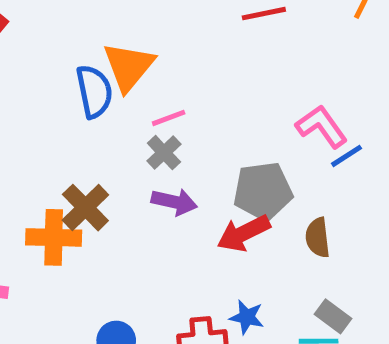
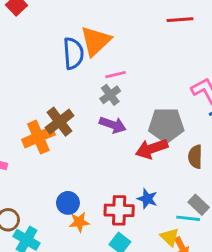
orange cross: (54, 237) -> (38, 137), turned -32

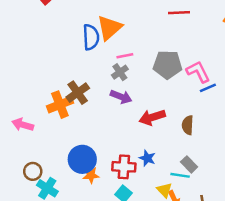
gray pentagon: (166, 125) -> (167, 65), moved
blue circle: (68, 203) -> (82, 159), size x1.5

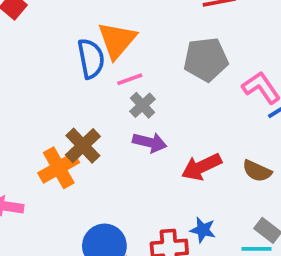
pink line: (125, 56) -> (130, 79), moved
gray pentagon: (167, 65) -> (206, 59), moved
brown semicircle: (188, 125) -> (257, 171), turned -60

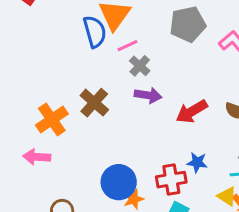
orange cross: (59, 168) -> (52, 119), moved

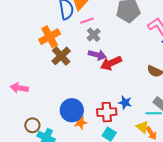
red arrow: (192, 112) -> (111, 63), moved
orange cross: (52, 119) -> (50, 37), moved

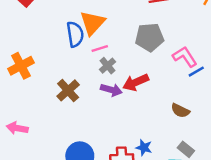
orange cross: (50, 37) -> (21, 66), moved
red arrow: (111, 63) -> (136, 82), moved

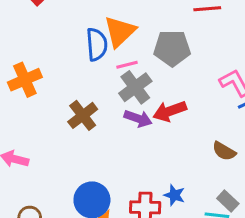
gray pentagon: (150, 37) -> (172, 48), moved
gray cross: (107, 66) -> (135, 87), size x1.5

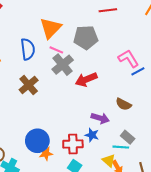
blue semicircle: (97, 44) -> (28, 49), moved
pink line: (127, 65) -> (56, 50), turned 40
purple arrow: (138, 118) -> (100, 118), moved

